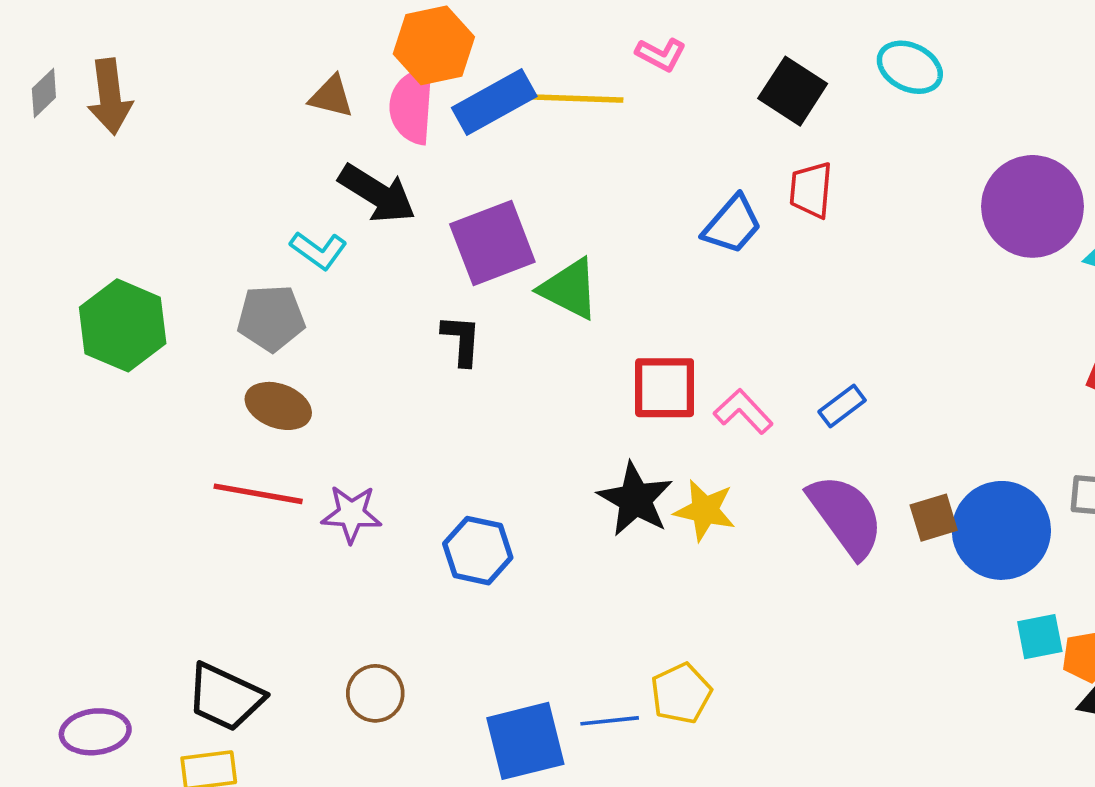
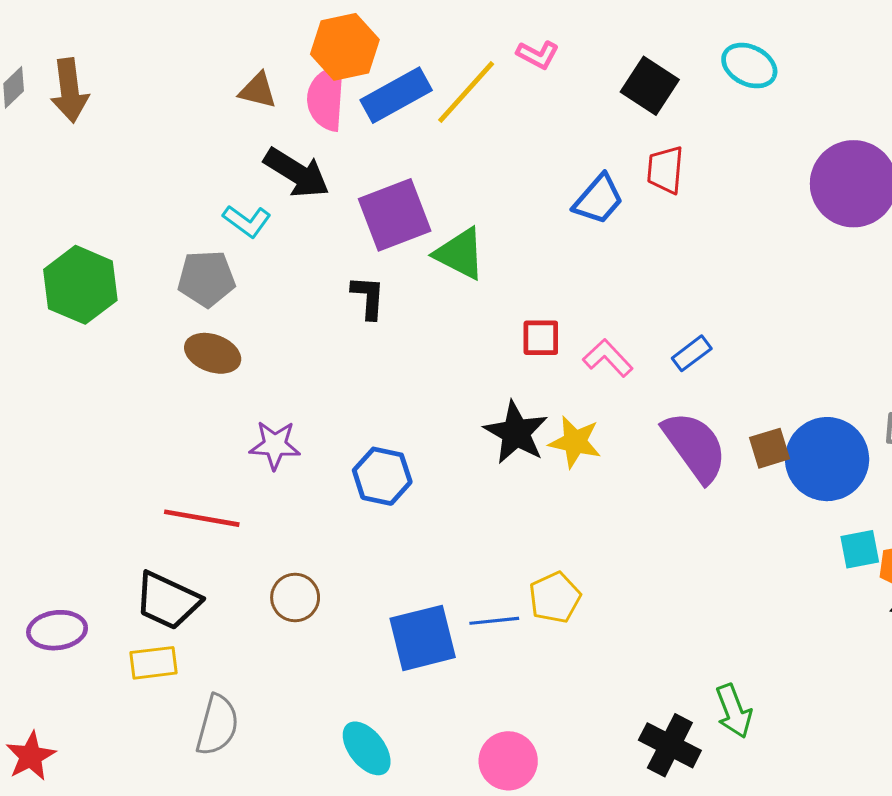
yellow line: (577, 98) -> (466, 92), turned -50
red square: (665, 388) -> (541, 338), size x0.7
red line: (258, 494) -> (202, 518), moved

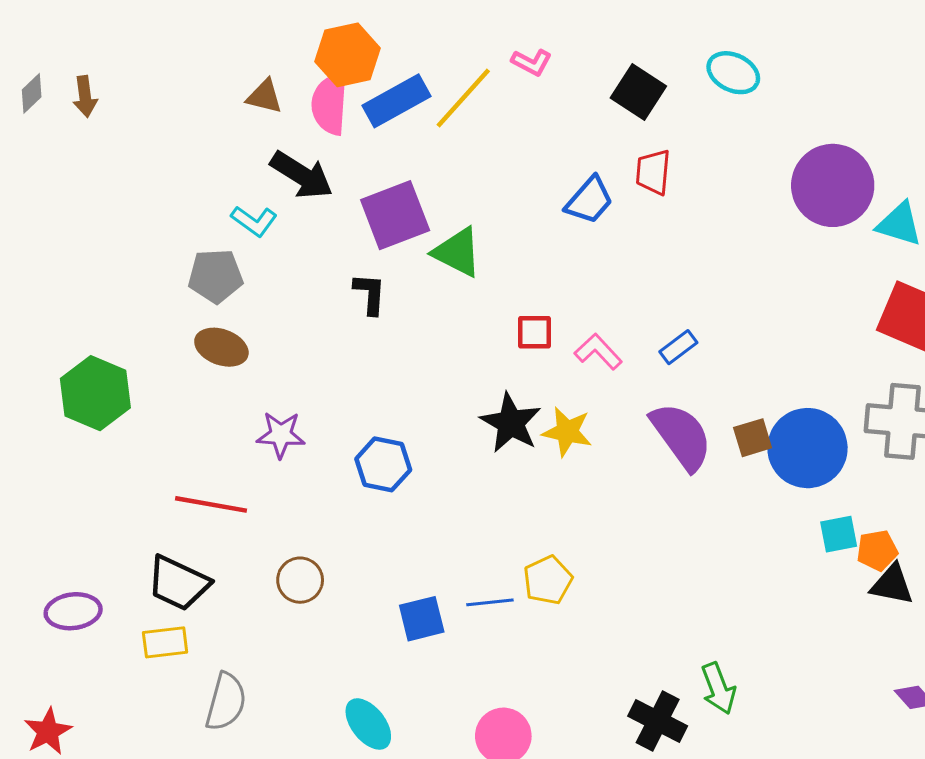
brown arrow: (70, 90) -> (85, 96), size x0.7
green hexagon: (80, 285) -> (95, 393), moved
blue square: (423, 638) -> (422, 619), size x0.7

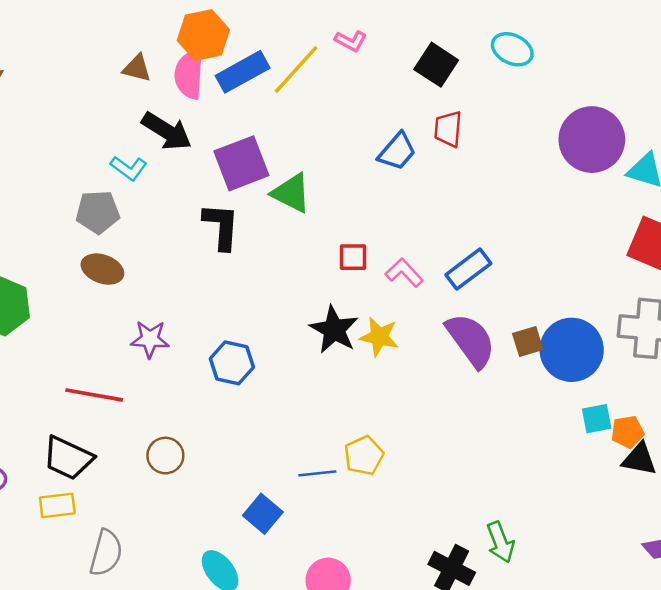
black L-shape: (370, 294) -> (221, 226), size x1.4
blue rectangle: (678, 347) -> (468, 269), size x1.5
blue square: (422, 619) -> (263, 514), moved, turned -36

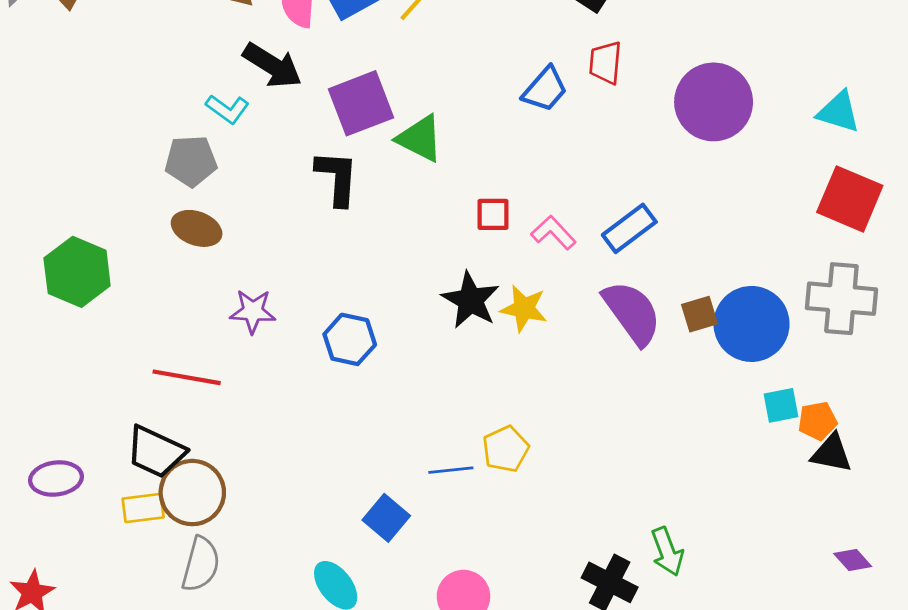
purple circle: (592, 140) -> (714, 102), moved
brown circle: (165, 456) -> (192, 493), moved, size x1.5

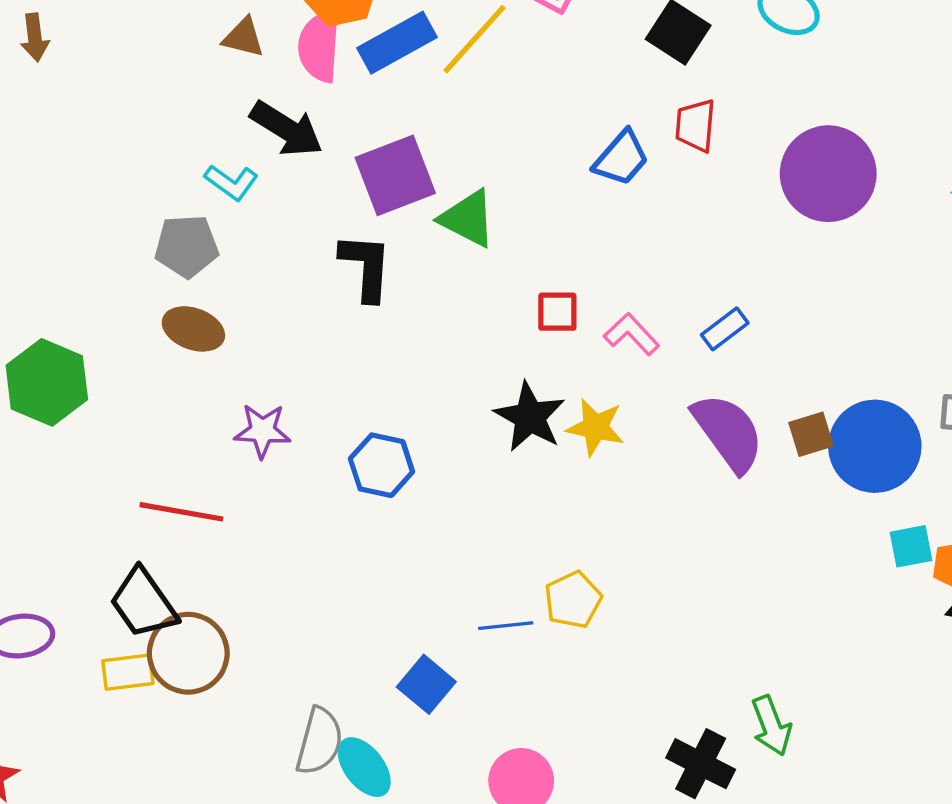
blue rectangle: (629, 228) -> (725, 329), size x0.7
black trapezoid: (156, 452) -> (143, 603), turned 30
gray semicircle: (201, 564) -> (319, 741), moved

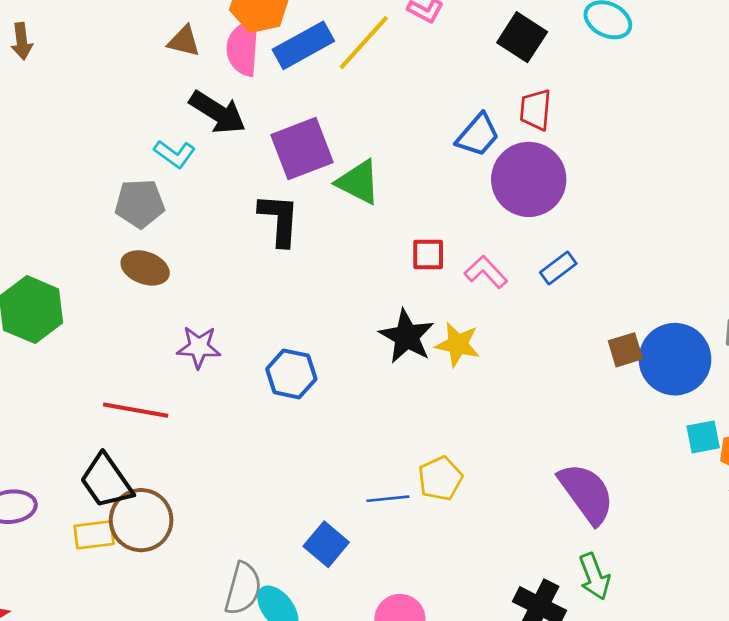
purple circle: (828, 174) -> (529, 179), moved
purple semicircle: (728, 432) -> (586, 493), moved

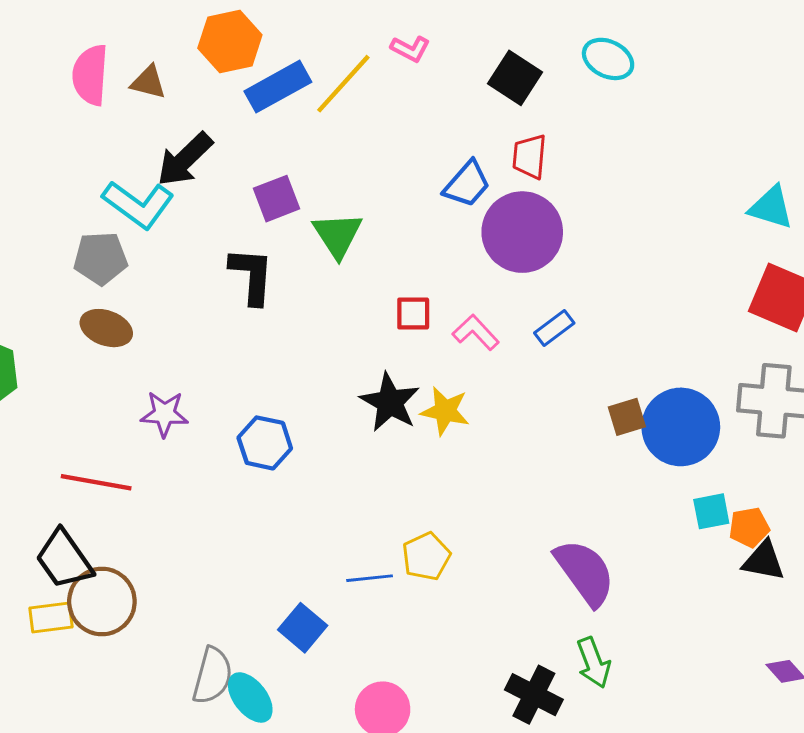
pink semicircle: (243, 48) -> (90, 75), moved
black arrow: (218, 112) -> (185, 159), turned 104
purple square: (302, 149) -> (276, 199), size x0.7
cyan L-shape: (175, 154) -> (138, 204), size x1.6
green triangle: (358, 182) -> (338, 235), turned 30

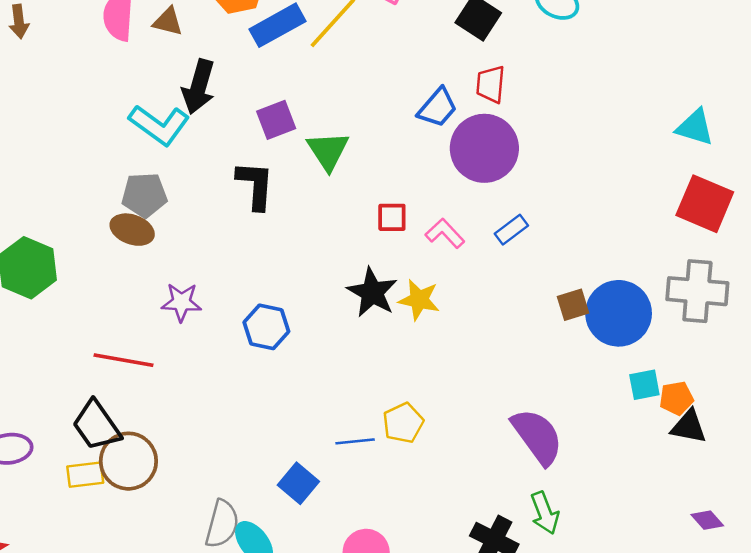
black arrow: (185, 159) -> (199, 87), turned -30
gray pentagon: (100, 258) -> (144, 195), moved

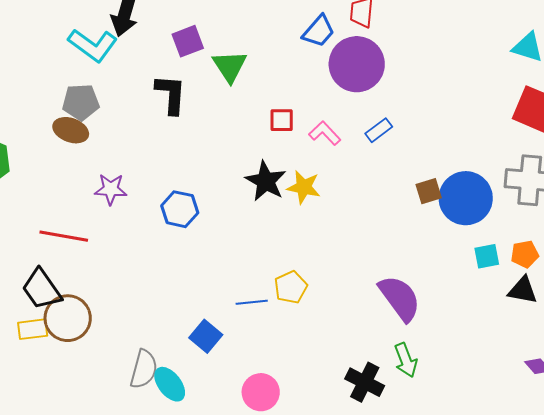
orange pentagon: (676, 398) -> (525, 254), moved

